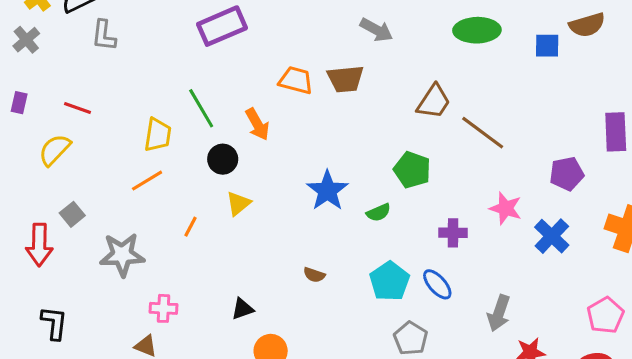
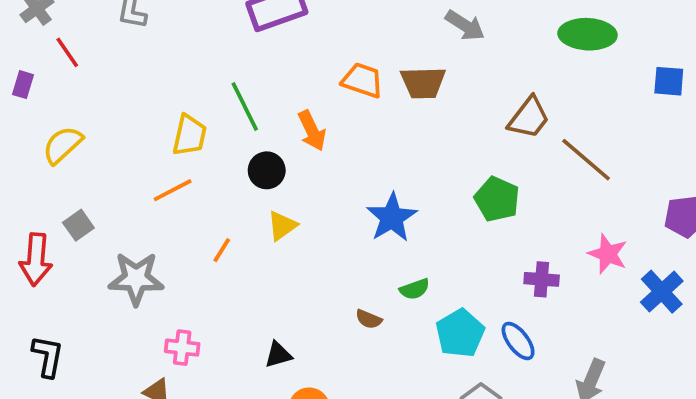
blue square: (547, 46) -> (669, 81), moved
red line: (78, 108) -> (67, 52), moved, turned 32
green semicircle: (379, 213) -> (415, 289), moved

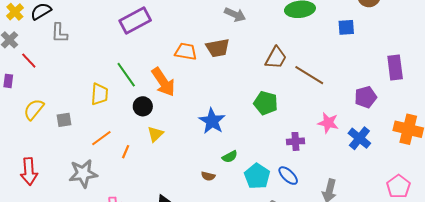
orange arrow: (312, 131) -> (163, 82), size x1.4
orange line: (173, 190) -> (101, 138), moved
gray square: (78, 225) -> (64, 120), moved, turned 35

